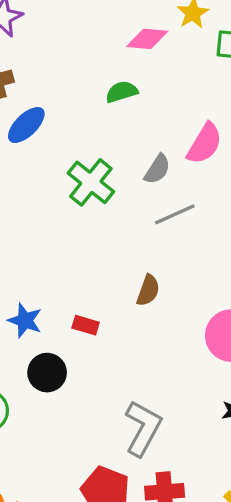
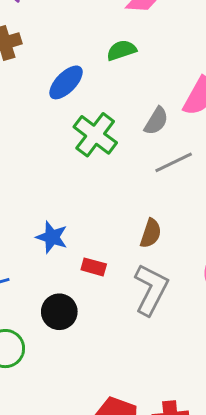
blue ellipse: (26, 125) -> (66, 82), moved
blue star: (25, 321) -> (52, 237), moved
gray L-shape: (143, 428) -> (151, 290), moved

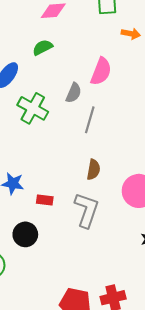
gray line: (174, 162) -> (90, 120), turned -40
brown semicircle: (151, 233) -> (94, 170), moved

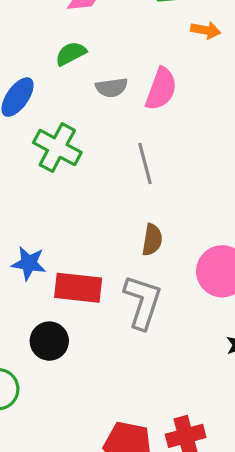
gray semicircle: (74, 93) -> (112, 87), moved, turned 60
gray line: (90, 120) -> (145, 163), turned -30
red rectangle: (45, 200) -> (78, 288), size x1.8

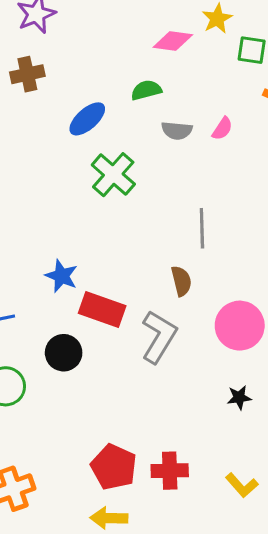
pink semicircle: (161, 89) -> (222, 129), moved, size x0.6
gray line: (145, 163) -> (202, 228), moved
brown semicircle: (152, 240) -> (181, 281), turned -36

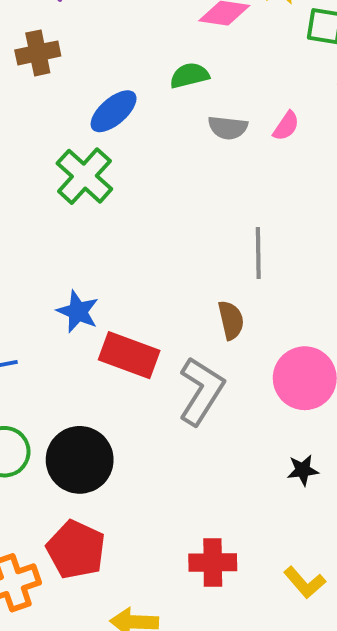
green cross: (113, 175) -> (84, 176), moved
black circle: (64, 353) -> (80, 460), moved, size x1.4
red pentagon: (114, 467) -> (76, 550), moved

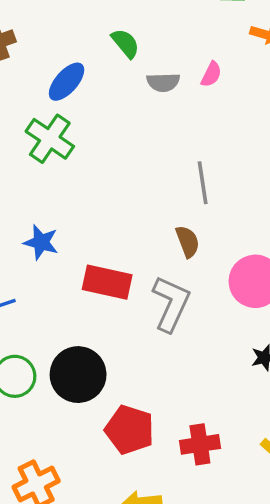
green semicircle: (189, 75) -> (125, 43), turned 72
blue star: (78, 312) -> (41, 242), moved
red pentagon: (76, 550) -> (130, 430), moved

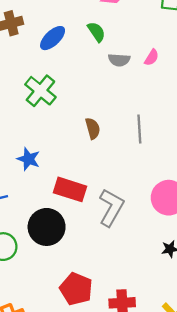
blue ellipse: (67, 82) -> (53, 38), moved
brown semicircle: (188, 242) -> (93, 128), moved
black circle: (78, 375) -> (47, 227), moved

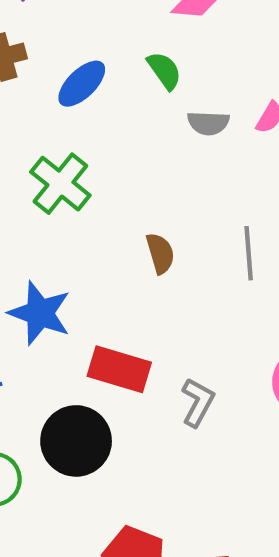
blue star: (28, 159) -> (40, 313), size x1.4
gray L-shape: (111, 208) -> (198, 402), size x0.7

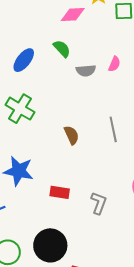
red rectangle: (119, 369) -> (60, 192), size x0.7
black circle: (76, 441) -> (50, 245), moved

